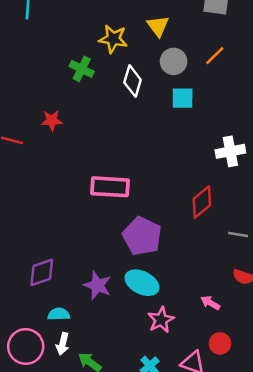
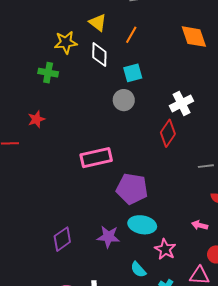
orange line: (215, 56) -> (131, 35), moved
gray circle: (174, 61) -> (124, 100), moved
white diamond: (133, 81) -> (99, 55), moved
red diamond: (202, 202) -> (168, 133), moved
cyan semicircle: (59, 314) -> (138, 270), moved, turned -114

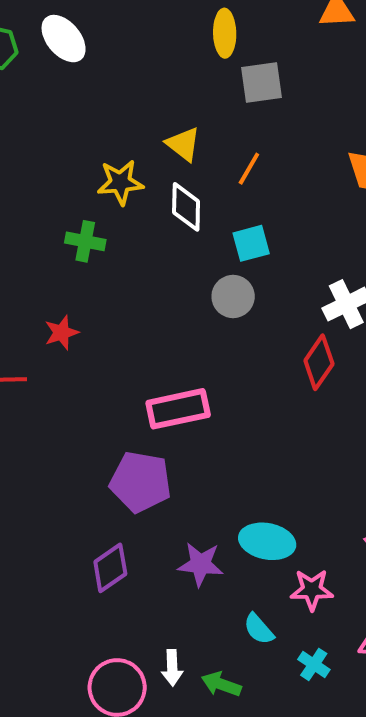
purple pentagon: (132, 189) -> (141, 482), moved
pink star: (165, 249) -> (312, 590), turned -30

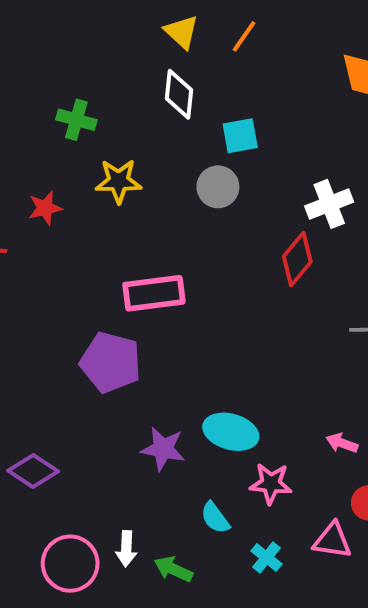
orange line: (249, 169) -> (244, 36), moved
yellow star: (120, 182) -> (119, 181), moved
purple diamond: (110, 568) -> (33, 471), moved, turned 63

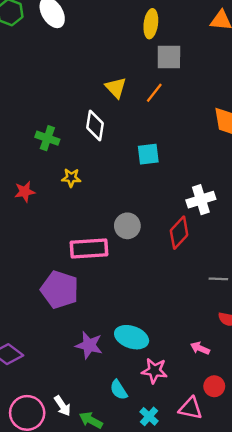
white diamond: (179, 94) -> (95, 125), moved
yellow star: (119, 181) -> (71, 178), size x0.7
gray circle: (218, 187) -> (127, 226), moved
white arrow: (126, 549) -> (62, 406), turned -40

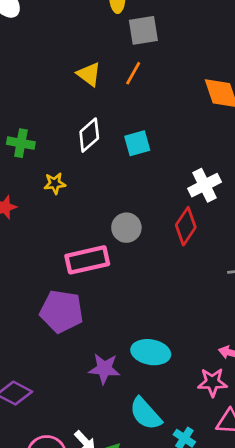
white diamond: (95, 125) -> (89, 135), moved, turned 48
pink star: (154, 371) -> (212, 382), moved
cyan semicircle: (119, 390) -> (146, 414), size x1.5

